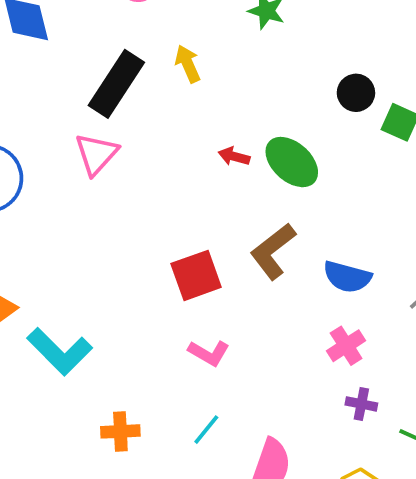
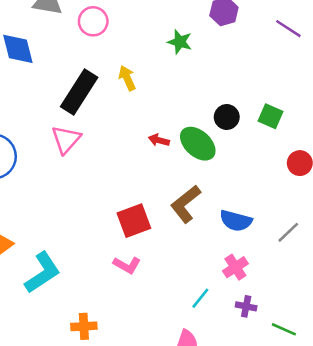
black circle: (356, 93) -> (227, 117), moved
cyan L-shape: (60, 351) -> (42, 273), turned -78
pink L-shape: (209, 353) -> (127, 265), moved
cyan line: (206, 430) -> (200, 298), moved

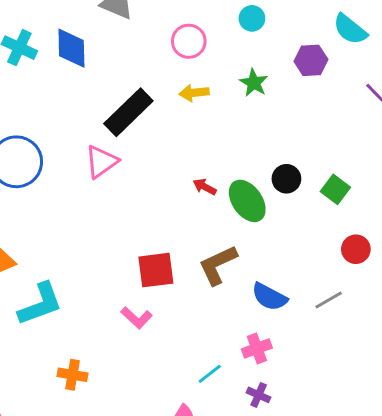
pink circle: (93, 21) -> (189, 41), moved
yellow arrow: (127, 78) -> (194, 93), moved, turned -85
gray line: (288, 232) -> (329, 300), moved

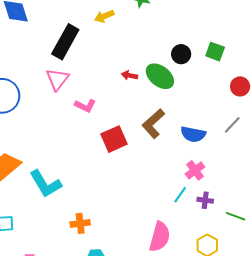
cyan L-shape: (40, 304) -> (45, 184), turned 96
pink L-shape: (137, 318) -> (85, 106), moved
cyan line: (210, 374) -> (180, 195), moved

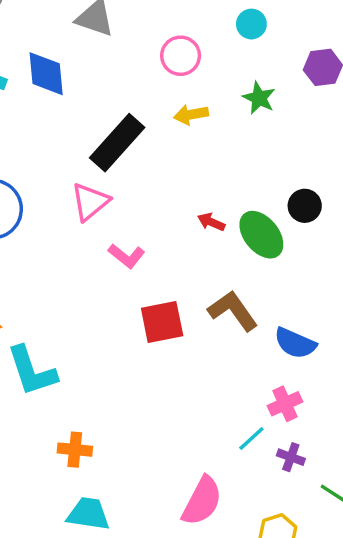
brown L-shape: (153, 124) -> (233, 311), turned 84

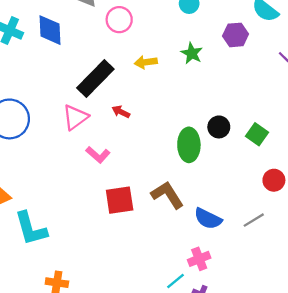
pink circle: (181, 56) -> (119, 20), moved
red arrow: (211, 222) -> (121, 112), moved
green ellipse: (261, 235) -> (189, 145), turned 36

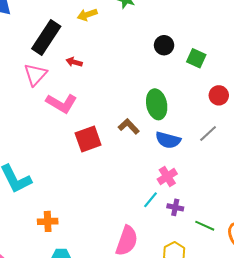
black circle: (219, 127) -> (164, 45), moved
green ellipse: (189, 145) -> (157, 104), moved
pink L-shape: (98, 155) -> (61, 103), size x1.4
brown L-shape: (167, 195) -> (129, 126), size x0.7

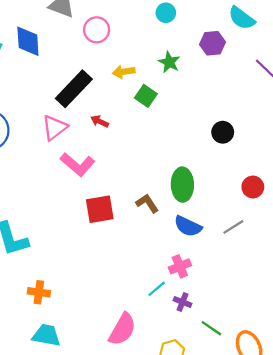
black circle: (164, 45) -> (223, 132), moved
green square: (196, 58) -> (146, 96), moved

